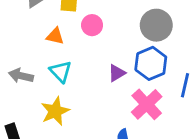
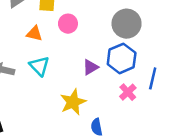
pink cross: (147, 104) -> (128, 92), moved, size x0.6
yellow star: (55, 111) -> (73, 102), moved

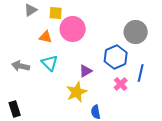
pink circle: (68, 24) -> (73, 29), size x1.6
gray circle: (127, 24) -> (136, 32), moved
purple triangle: (90, 67) -> (86, 71), moved

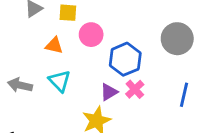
pink circle: (73, 29) -> (91, 35), size x0.7
blue hexagon: (116, 57) -> (125, 59), moved
pink cross: (121, 84) -> (135, 89), moved

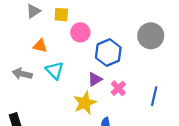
orange triangle: (54, 46) -> (40, 46), moved
pink cross: (135, 89) -> (118, 88), moved
blue line: (184, 95) -> (154, 96), moved

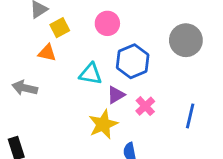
yellow square: (61, 15) -> (60, 28), moved, turned -32
pink circle: (80, 32) -> (107, 23), moved
cyan triangle: (55, 70) -> (91, 74), moved, turned -36

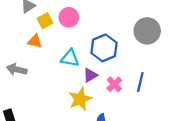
pink circle: (107, 23) -> (69, 17), moved
blue line: (190, 116) -> (140, 82), moved

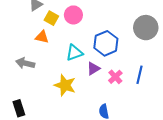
yellow square: (45, 21) -> (51, 18), turned -32
cyan triangle: (70, 58) -> (74, 53), turned -30
yellow star: (80, 99) -> (65, 85), moved, turned -30

